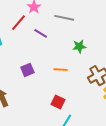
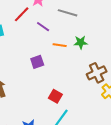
purple square: (27, 70) -> (37, 62), moved
orange line: (61, 70) -> (60, 45), moved

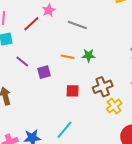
purple line: (43, 27) -> (22, 62), moved
red square: (55, 96) -> (73, 91), moved, turned -32

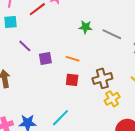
gray line: (77, 25) -> (112, 34), moved
green star: (89, 55) -> (85, 27), moved
orange line: (67, 57) -> (73, 59), moved

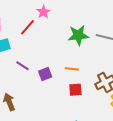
green star: (85, 27) -> (78, 35), size x1.5

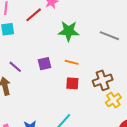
green star: (78, 35) -> (69, 31), moved
purple line: (22, 66) -> (15, 67), moved

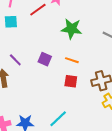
purple square: (45, 64) -> (45, 59), turned 32

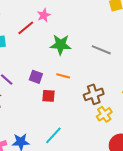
red square: (71, 81) -> (48, 96), moved

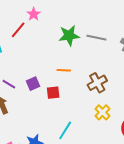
green star: (61, 45) -> (69, 36), moved
purple square: (36, 77) -> (33, 84), moved, turned -32
yellow cross: (104, 114) -> (102, 112), moved

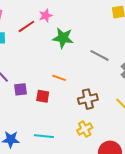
green star: (69, 36) -> (63, 38), moved
purple square: (33, 84) -> (21, 89), moved
cyan line: (65, 130) -> (44, 136), turned 48

